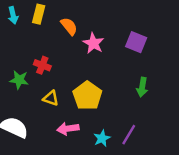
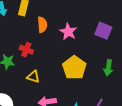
orange semicircle: (69, 26) -> (42, 25), moved, turned 35
yellow pentagon: (87, 96) -> (74, 68), moved

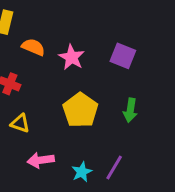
orange semicircle: (42, 25) -> (33, 47), turned -63

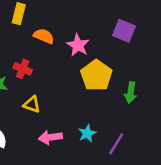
purple square: (123, 56) -> (124, 31), moved
yellow pentagon: (80, 110) -> (96, 75), moved
cyan star: (82, 172) -> (87, 133), moved

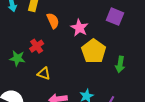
orange semicircle: (44, 36) -> (53, 21), turned 42
red cross: (23, 69) -> (37, 46), turned 32

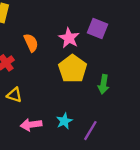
orange semicircle: (53, 21) -> (31, 43), moved
pink star: (79, 28) -> (69, 38), moved

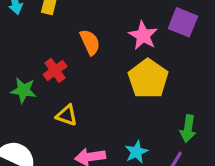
green arrow: (103, 84) -> (188, 129), moved

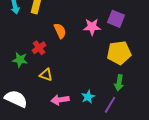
pink star: (143, 36) -> (92, 27), turned -30
yellow pentagon: (148, 79) -> (119, 53), moved, turned 30

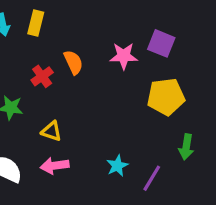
red cross: (39, 48) -> (42, 76), moved
green arrow: (119, 83) -> (186, 147), moved
pink arrow: (60, 100) -> (55, 166), moved

